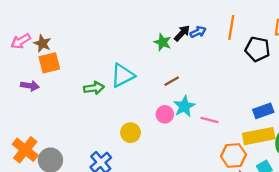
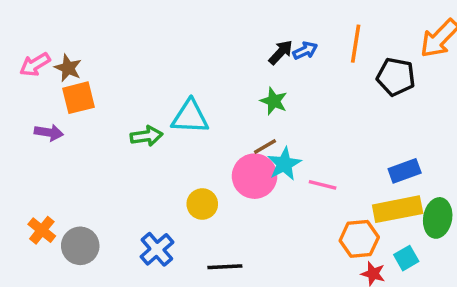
green star: (163, 42) -> (274, 101), moved
cyan triangle: (123, 75) -> (190, 117), turned 30
brown line: (172, 81) -> (265, 146), moved
pink circle: (165, 114) -> (255, 176), size x1.6
orange cross: (25, 150) -> (42, 230), size x0.7

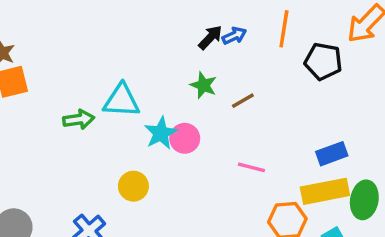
brown line: (265, 146) -> (243, 101), moved
cyan star: (284, 164) -> (161, 133), moved
pink circle: (255, 176) -> (185, 138), moved, size x0.7

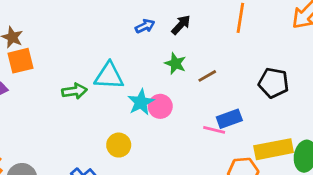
blue arrow: (234, 36) -> (145, 26), moved
black pentagon: (323, 61) -> (274, 83), moved
blue rectangle: (332, 154) -> (229, 119), moved

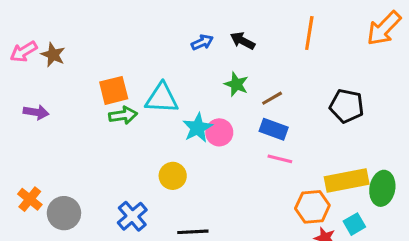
black arrow: (181, 25) -> (243, 41), turned -105
orange square: (21, 61) -> (114, 90), moved
blue rectangle: (229, 119) -> (274, 129), moved, turned 40

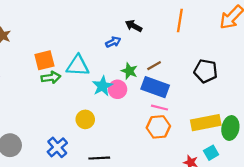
blue arrow: (202, 42) -> (113, 42), moved
green star: (236, 84) -> (129, 71), moved
blue rectangle: (274, 129) -> (155, 87), size x1.4
orange hexagon: (312, 207) -> (158, 127), moved

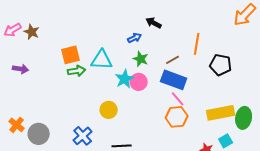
orange line: (180, 20) -> (197, 44), moved
green star: (129, 71) -> (141, 59), moved
pink line: (159, 108) -> (178, 99), turned 35

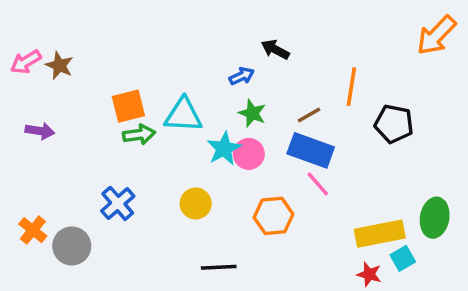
yellow rectangle: (221, 113) -> (380, 234), moved
orange hexagon: (177, 117) -> (274, 216), moved
blue cross: (83, 136) -> (118, 203), moved

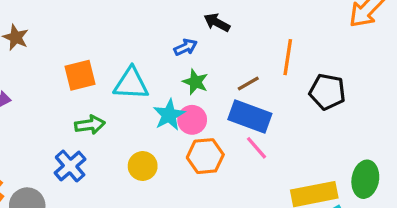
green arrow: (139, 134) -> (90, 125), moved
orange hexagon: (274, 216) -> (205, 156), moved

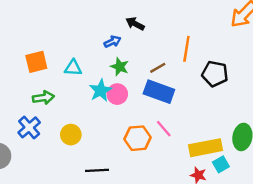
cyan triangle: (131, 84) -> (73, 68), size x0.7
pink line: (256, 148) -> (164, 129), moved
orange hexagon: (205, 156) -> (138, 138), moved
yellow circle: (143, 166) -> (71, 135), moved

